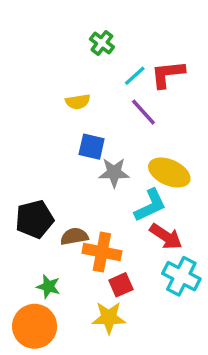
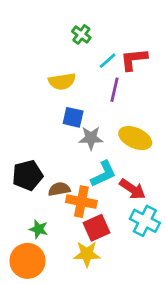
yellow semicircle: (78, 102) -> (62, 81), size x1.4
purple line: (143, 112) -> (114, 90), turned 55
cyan L-shape: (150, 205) -> (103, 174), moved
red square: (121, 285) -> (97, 228), size x1.4

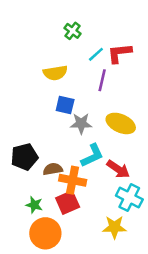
red square: (97, 228) -> (68, 202), moved
yellow star: (87, 254) -> (114, 227), moved
orange circle: (27, 261) -> (45, 233), moved

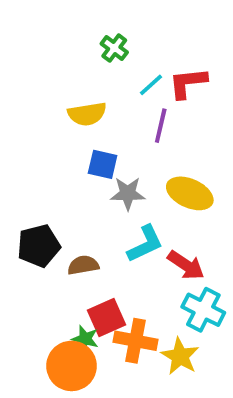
orange cross: (73, 180) -> (135, 341), moved
green star: (34, 205) -> (85, 339), moved
yellow star: (114, 227) -> (180, 356), turned 30

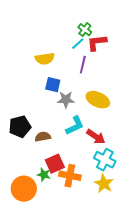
green cross: (114, 48) -> (85, 30), moved
yellow star: (180, 356) -> (104, 184), moved
orange circle: (72, 366) -> (24, 189), moved

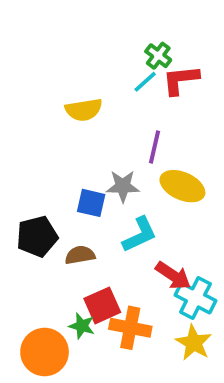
purple line: (83, 65) -> (154, 147), moved
blue square: (53, 85) -> (91, 203), moved
red arrow: (96, 137) -> (173, 276), moved

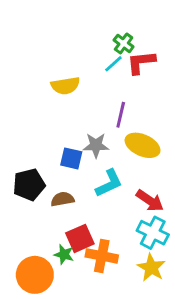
red arrow: (173, 276) -> (150, 201), moved

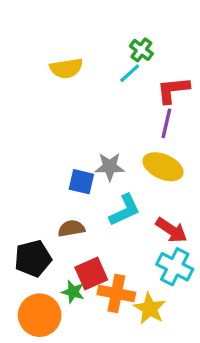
red L-shape: (141, 62) -> (173, 90), moved
yellow semicircle: (65, 86) -> (66, 68), moved
purple line: (121, 115) -> (166, 123), moved
black pentagon: (29, 185) -> (33, 258), moved
yellow star: (151, 268) -> (150, 308), moved

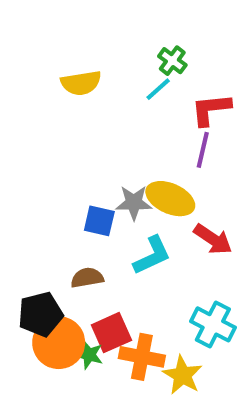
yellow ellipse: (163, 167) -> (170, 199), moved
red arrow: (171, 230) -> (213, 239), moved
orange circle: (40, 315) -> (59, 343), moved

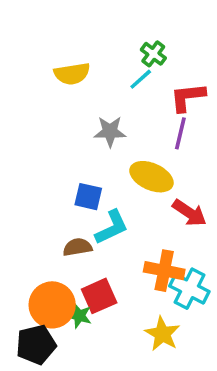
gray star: (134, 203) -> (110, 132), moved
cyan L-shape: (152, 255) -> (112, 227), moved
black pentagon: (40, 314) -> (36, 345), moved
orange cross: (142, 357) -> (164, 271), moved

